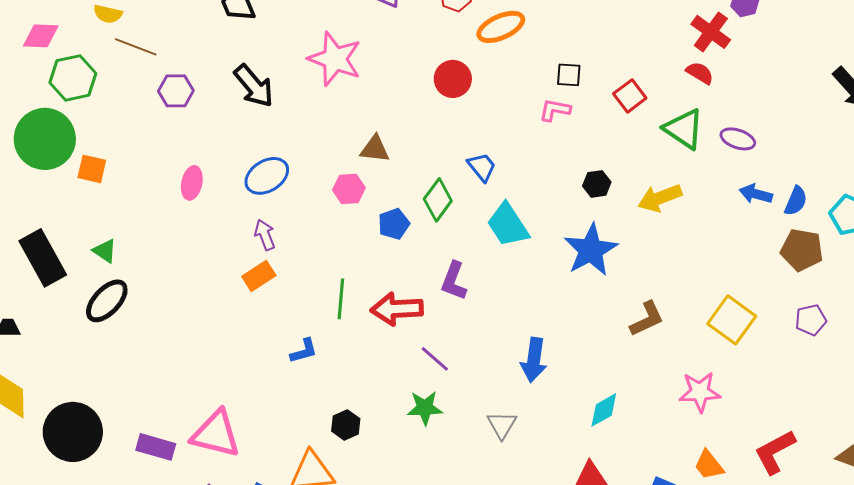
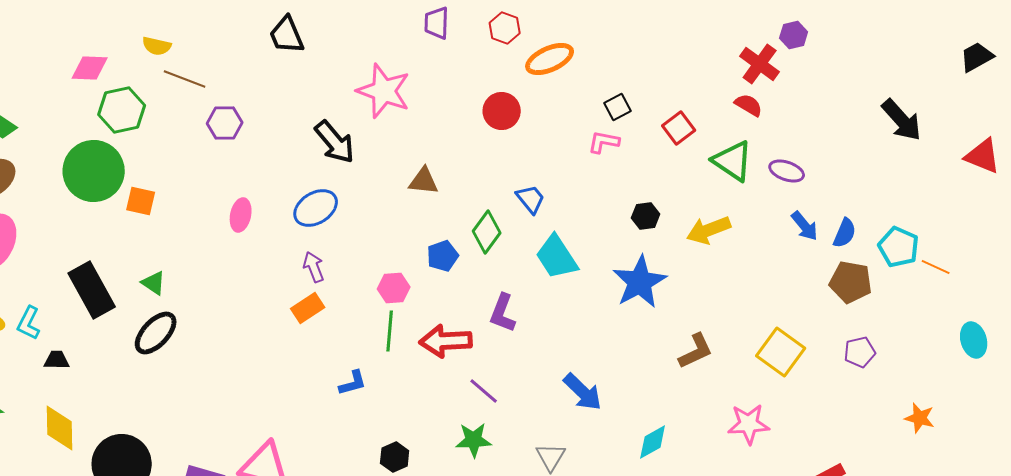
black square: (569, 75) -> (618, 107), turned -32
black arrow: (254, 86) -> (335, 142), moved
pink hexagon: (349, 189) -> (394, 288), moved
blue arrow: (756, 194) -> (805, 226), turned -144
blue arrow: (534, 360) -> (583, 392), turned -54

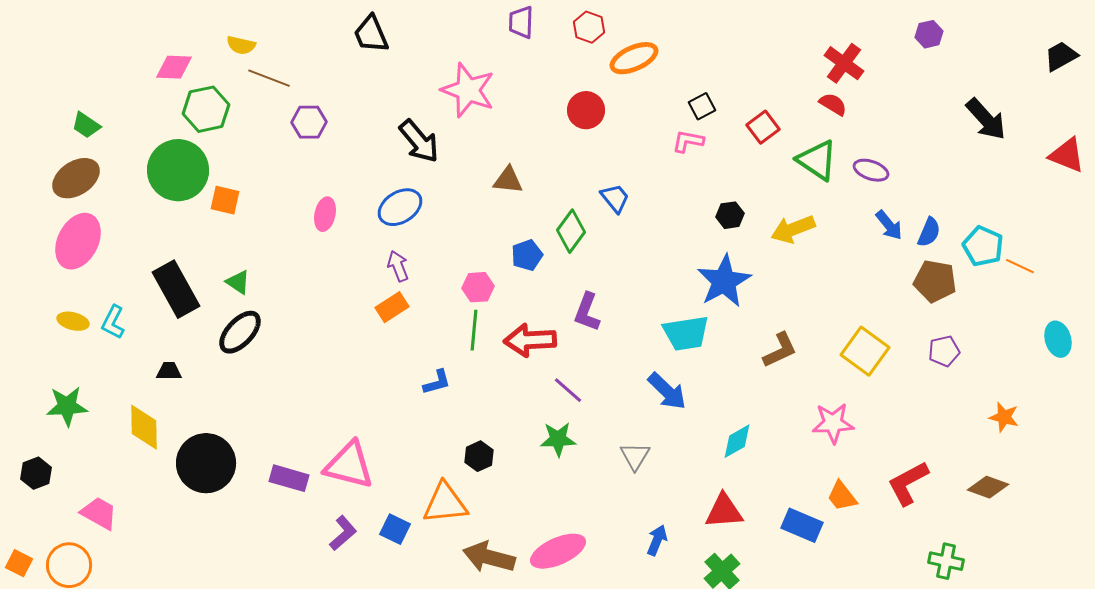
purple hexagon: (794, 35) -> (929, 34), moved
cyan trapezoid: (557, 257) -> (686, 333), moved, turned -66
black trapezoid: (57, 360) -> (169, 371), moved

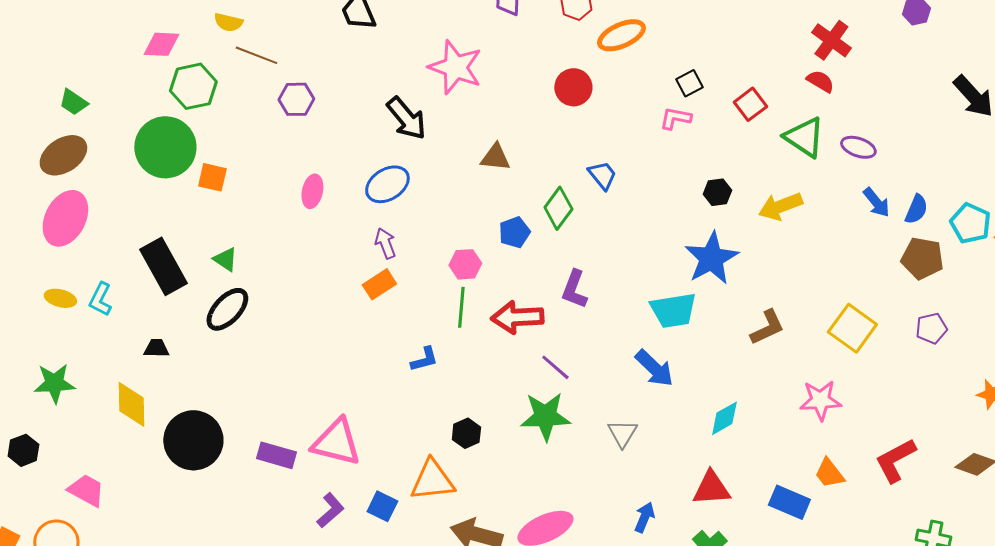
green star: (558, 439) -> (545, 416), size x1.4

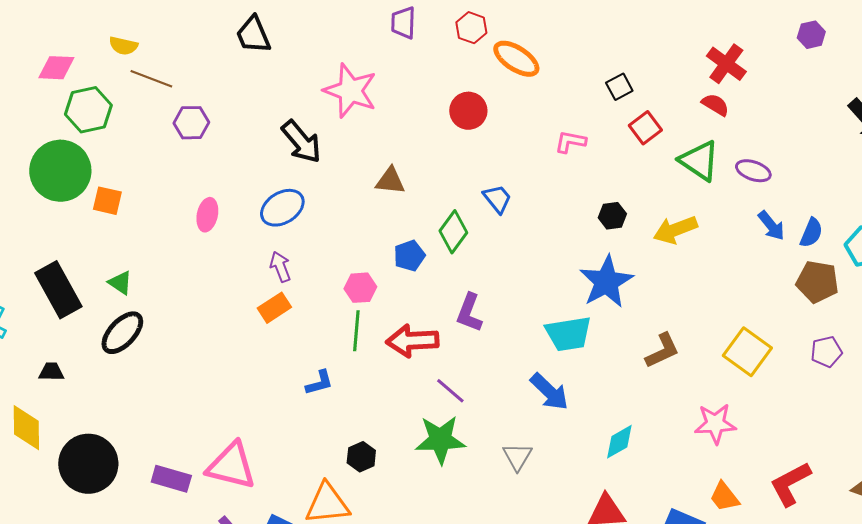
orange ellipse: (621, 35) -> (516, 59), turned 57
black square: (689, 83) -> (619, 87), moved

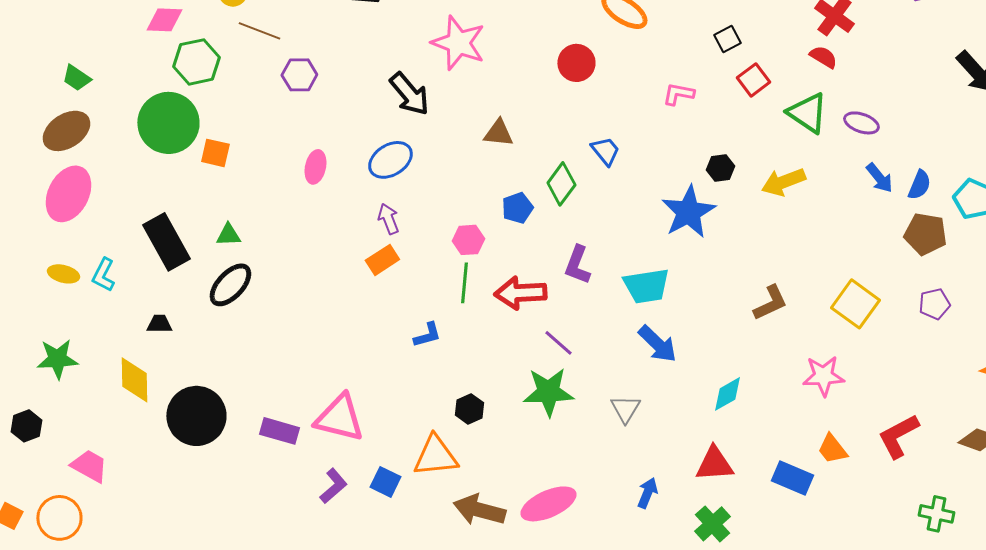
blue star: (606, 282) -> (688, 212), moved
green triangle: (120, 283) -> (228, 235), turned -36
cyan trapezoid: (568, 334) -> (646, 286), moved

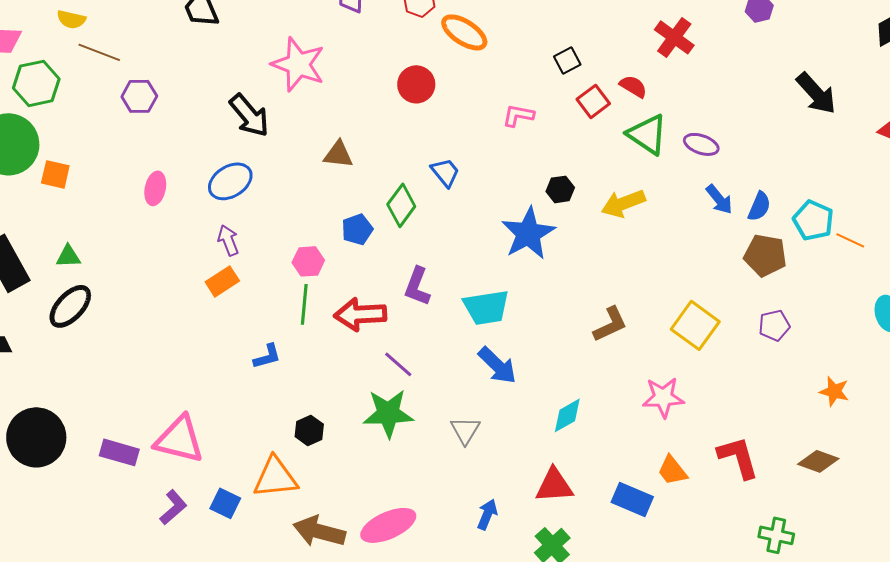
red semicircle: (823, 57) -> (633, 86), moved
red L-shape: (898, 436) -> (738, 457), turned 102

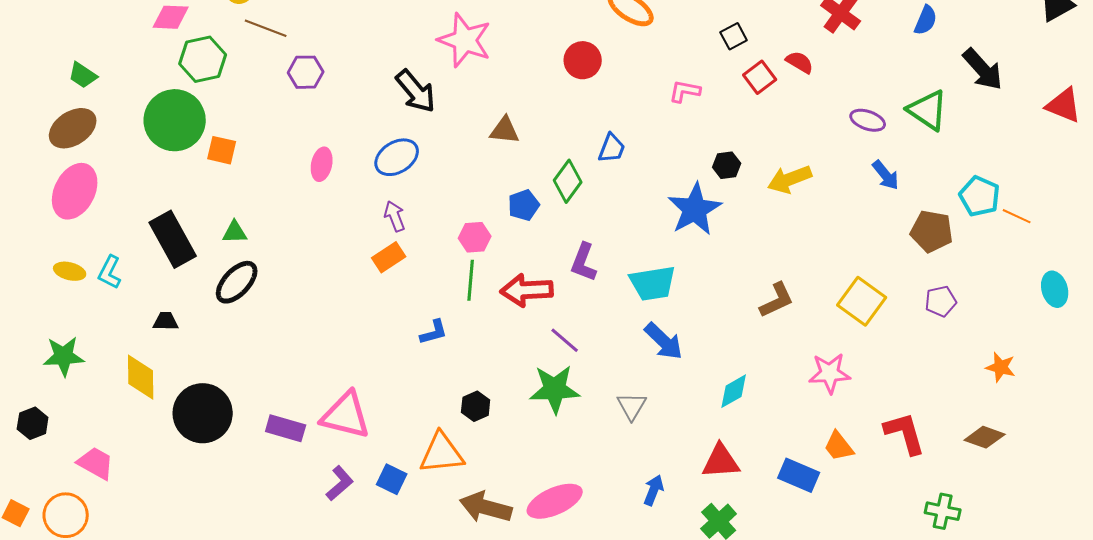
green triangle: (647, 134) -> (928, 110), moved
blue trapezoid: (445, 172) -> (612, 148), turned 60
blue semicircle: (759, 206) -> (926, 20), moved

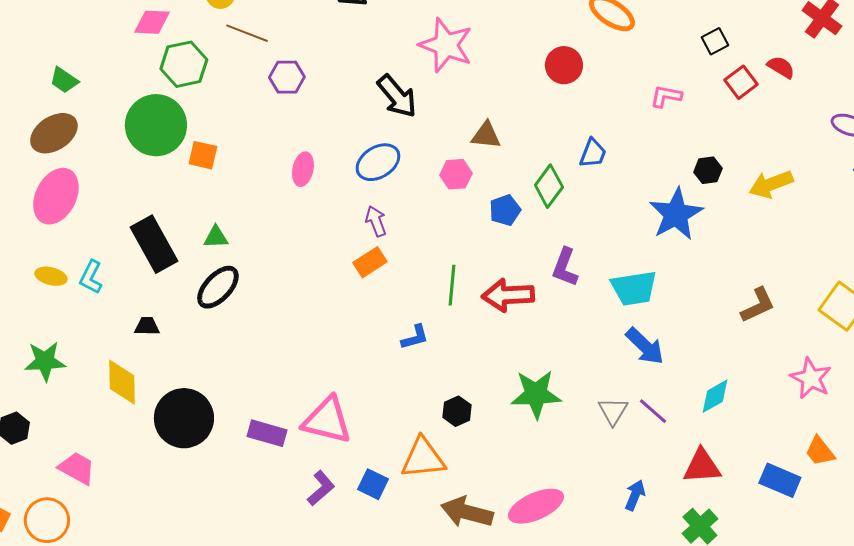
pink hexagon: (475, 237) -> (456, 174), moved
purple line: (565, 340) -> (653, 411), moved
pink star: (830, 373) -> (811, 378), turned 30

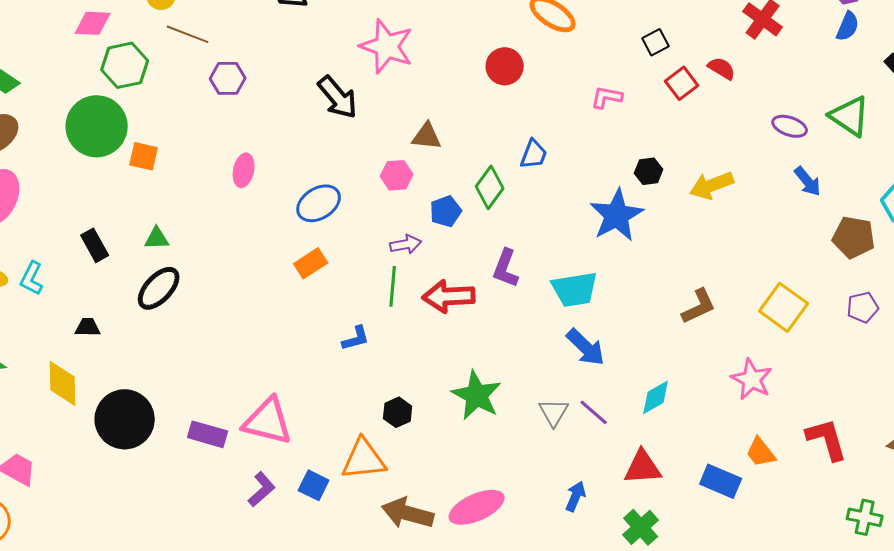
blue ellipse: (378, 162) -> (319, 203), moved
purple arrow: (376, 221) -> (406, 244), moved, turned 100
black rectangle: (154, 244) -> (95, 245), size x0.6
green star: (536, 394) -> (477, 395), turned 30

